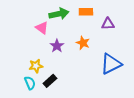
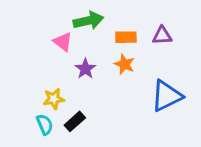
orange rectangle: (86, 12) -> (126, 37), moved

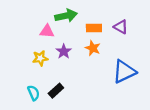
purple triangle: (162, 36) -> (121, 27), turned 32
pink triangle: (63, 42) -> (47, 31), turned -32
yellow star: (54, 99) -> (40, 58), moved

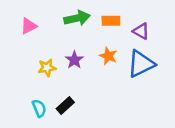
orange rectangle: (94, 28) -> (111, 21), moved
pink triangle: (47, 31) -> (29, 26), moved, turned -32
blue triangle: (124, 72) -> (141, 64), moved

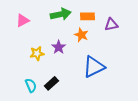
purple triangle: (141, 31) -> (111, 25), turned -40
orange star: (108, 56) -> (81, 35), moved
blue triangle: (141, 64) -> (94, 67), moved

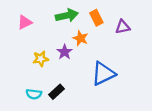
orange rectangle: (87, 16) -> (96, 18), turned 64
orange star: (81, 35) -> (80, 38), moved
cyan semicircle: (31, 85) -> (34, 94), turned 120

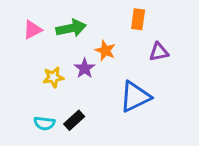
green arrow: (67, 15) -> (71, 28), moved
orange rectangle: (96, 18) -> (138, 19), moved, turned 35
purple triangle: (123, 27) -> (159, 52), moved

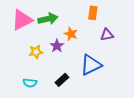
pink triangle: (32, 30) -> (22, 20), size x1.6
black rectangle: (74, 120) -> (62, 80), moved

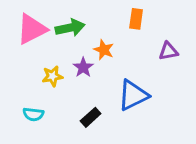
purple triangle: (107, 35) -> (168, 51), moved
cyan semicircle: (30, 83) -> (33, 114), moved

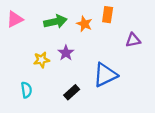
pink triangle: (32, 29) -> (15, 19), moved, size x0.7
orange star: (104, 50) -> (84, 24), moved
cyan semicircle: (33, 114) -> (26, 90), turned -105

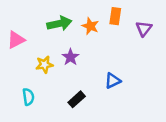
pink triangle: (15, 19) -> (16, 40), moved
purple triangle: (133, 40) -> (144, 29), moved, turned -42
blue triangle: (105, 75) -> (113, 81), size x0.6

